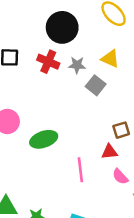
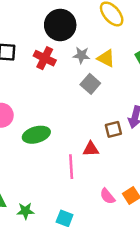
gray star: (77, 65) -> (81, 55), moved
red triangle: (109, 152) -> (91, 149), moved
pink semicircle: (120, 177) -> (107, 196), moved

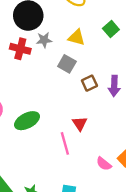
gray star: (81, 55) -> (44, 40), moved
brown square: (113, 129) -> (89, 83), moved
red triangle: (91, 149) -> (80, 124), turned -49

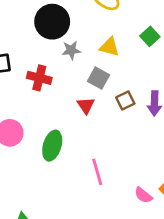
red cross: (20, 49) -> (39, 78), moved
green ellipse: (27, 121) -> (52, 146), turned -45
red triangle: (80, 124) -> (86, 105), moved

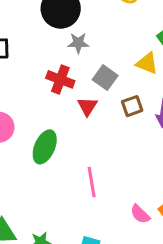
yellow triangle: (109, 47) -> (147, 63), moved
red cross: (39, 78) -> (60, 79), moved

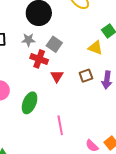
gray star: (78, 43) -> (28, 40), moved
gray square: (105, 78) -> (54, 44), moved

